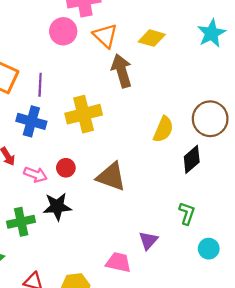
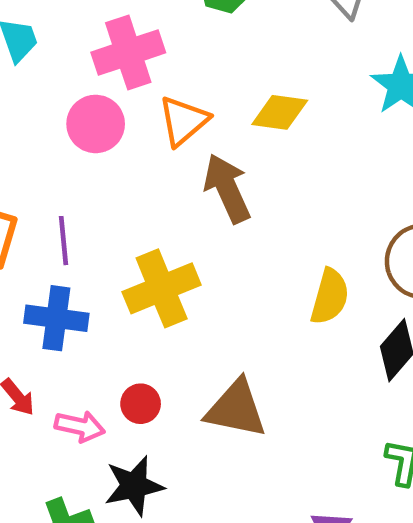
orange triangle: (105, 36) -> (183, 121), turned 44

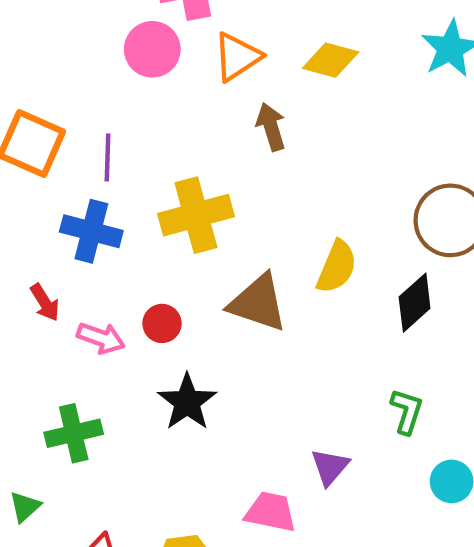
brown arrow: (227, 188) -> (271, 127), size x0.7
yellow semicircle: (330, 297) -> (337, 267), moved
brown triangle: (236, 409) -> (258, 303), moved
black star: (134, 486) -> (187, 402), moved, turned -30

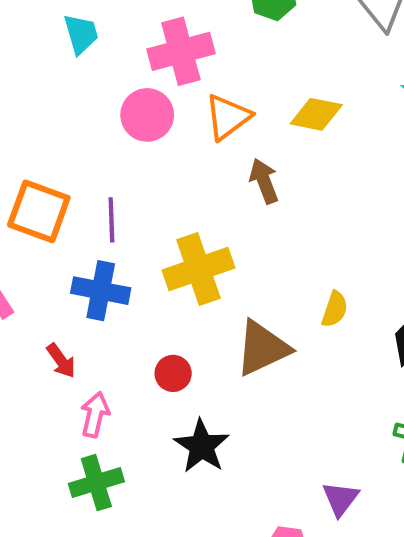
yellow semicircle: (337, 267) -> (335, 309), size x0.7
brown triangle: (258, 303) -> (262, 348), turned -40
pink arrow: (101, 338) -> (95, 415), moved, turned -93

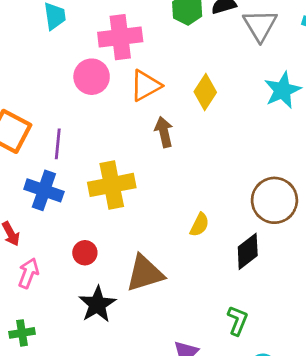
yellow diamond: (316, 114) -> (205, 92), turned -76
brown triangle: (262, 348) -> (145, 273), moved
green cross: (96, 483) -> (22, 333), moved, size x0.7

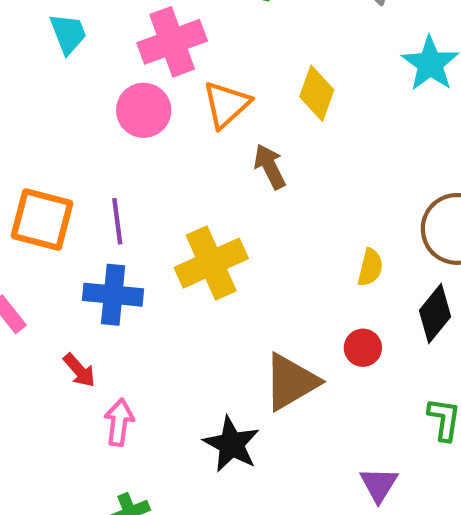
yellow semicircle: (199, 225) -> (370, 267), moved
red circle: (85, 253) -> (363, 348), moved

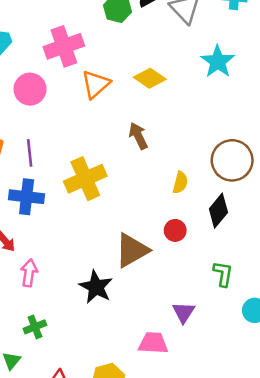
yellow diamond: (317, 93) -> (150, 78), turned -76
pink circle: (144, 110) -> (30, 89), moved
brown arrow: (270, 167) -> (138, 136), moved

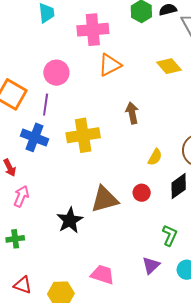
yellow diamond: (150, 78) -> (169, 66), moved
pink circle: (30, 89) -> (56, 73), moved
purple triangle: (184, 312) -> (151, 265), moved

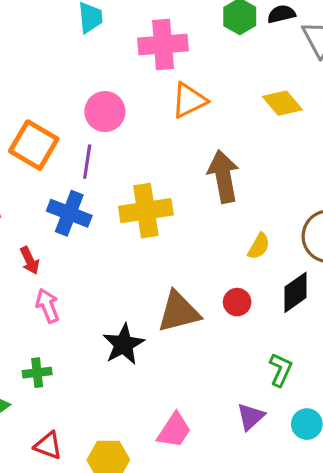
brown arrow: (132, 113) -> (223, 176), size x1.5
pink arrow: (21, 196) -> (48, 306), turned -45
pink trapezoid: (102, 275) -> (174, 430), turned 105

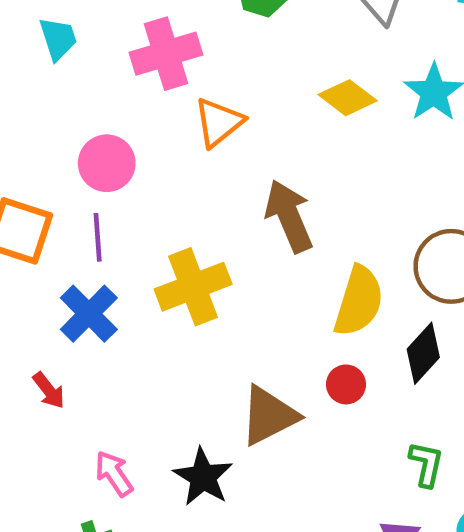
blue cross: (69, 213) -> (89, 314), turned 36
yellow semicircle: (259, 246) -> (359, 301), size x1.8
pink arrow: (48, 306) -> (114, 474), moved

